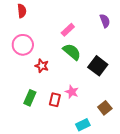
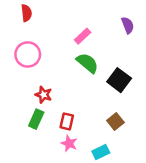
red star: (42, 66) -> (44, 95), moved
pink star: (72, 92) -> (69, 143), moved
brown square: (105, 108) -> (115, 121), moved

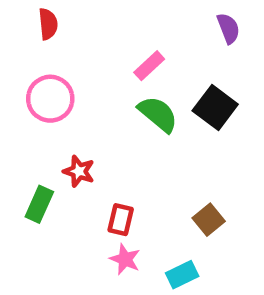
purple semicircle: (128, 25) -> (228, 28), moved
black square: (119, 80) -> (215, 107), moved
green rectangle: (36, 119) -> (39, 204), moved

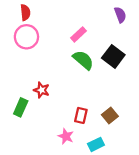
pink circle: (50, 99) -> (26, 37), moved
red rectangle: (121, 220) -> (81, 115), moved

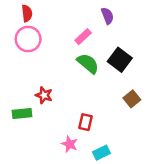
purple semicircle: (120, 15) -> (107, 16), moved
green rectangle: (21, 107) -> (22, 114), turned 60
brown square: (110, 115) -> (132, 99), moved

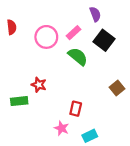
red semicircle: (27, 13) -> (12, 27), moved
pink circle: (28, 39) -> (46, 37), moved
black square: (120, 60) -> (104, 40), moved

